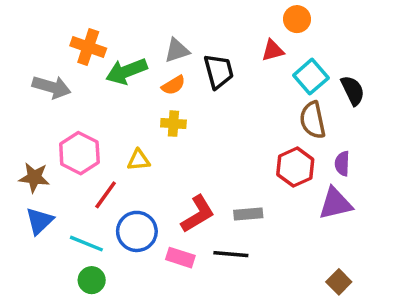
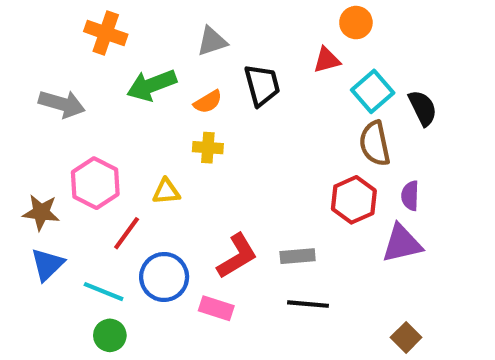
orange cross: (88, 47) -> (106, 33), moved
gray triangle: (177, 50) -> (212, 41), moved
black line: (231, 254) -> (308, 304), moved

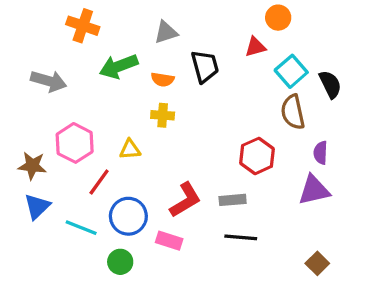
orange semicircle: (208, 102) -> (163, 79), turned 40
red hexagon: (354, 200) -> (257, 156), moved
green circle: (110, 335) -> (120, 262), moved

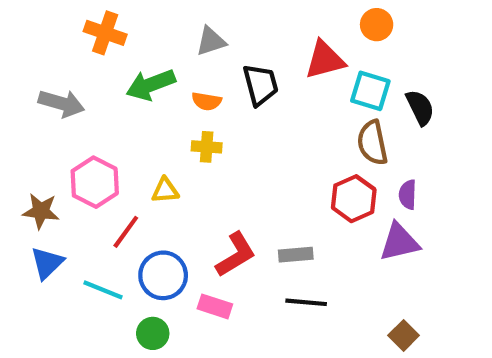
orange circle: (278, 18) -> (377, 25), moved
red triangle: (255, 47) -> (325, 60), size x1.5
cyan square: (291, 71) -> (370, 91), turned -32
red hexagon: (257, 156) -> (354, 199), moved

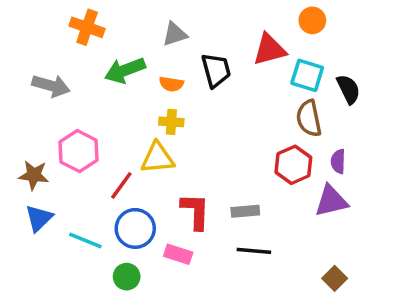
yellow triangle: (165, 190) -> (158, 158), moved, size x1.5
red line: (126, 232) -> (121, 185), moved
red L-shape: (236, 255) -> (195, 211), turned -57

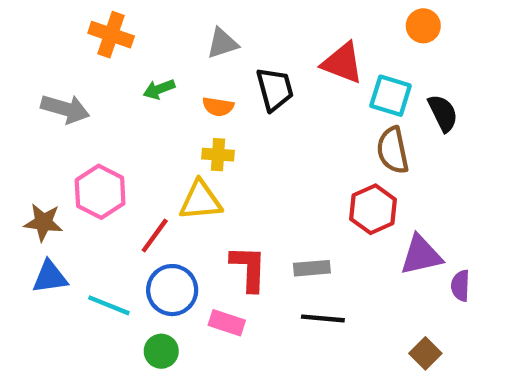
orange circle: (312, 20) -> (423, 26), moved
red triangle: (269, 50) -> (342, 63), turned 36
green arrow: (125, 70) -> (159, 89), size x0.6
purple semicircle: (338, 161) -> (460, 286), moved
blue triangle: (39, 218) -> (50, 277), turned 36

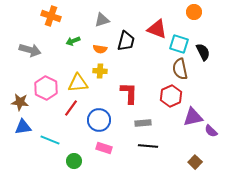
black trapezoid: (275, 89) -> (126, 41), turned 30
yellow triangle: (201, 201) -> (78, 83), moved
red L-shape: (249, 268) -> (129, 93), moved
purple semicircle: (460, 286) -> (211, 131), turned -48
blue circle: (172, 290) -> (99, 120), moved

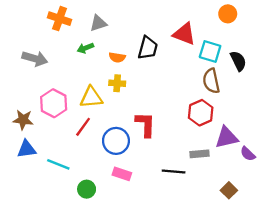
gray triangle: (102, 20) -> (98, 23), moved
red L-shape: (129, 93) -> (145, 124), moved
gray rectangle: (143, 123) -> (199, 154), moved

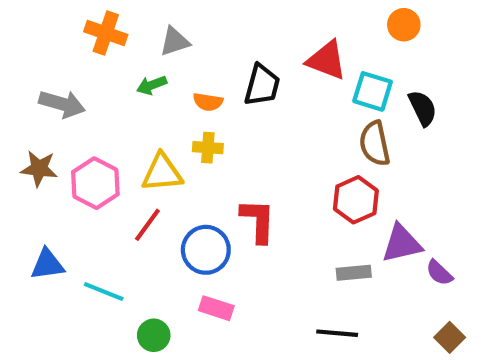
brown star: (23, 120) -> (39, 169), moved
black line: (174, 171) -> (337, 333), moved
brown square: (229, 190) -> (450, 337), moved

